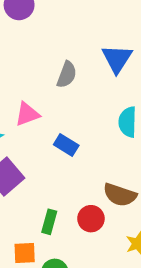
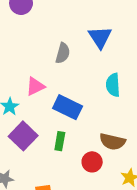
blue rectangle: (66, 145) -> (68, 107), size x1.5
green rectangle: (49, 222) -> (60, 141), moved

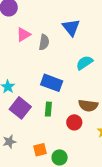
cyan semicircle: (113, 85) -> (84, 63), turned 66
pink triangle: (35, 86) -> (24, 35), moved

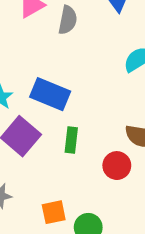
blue rectangle: (52, 83) -> (50, 94), moved

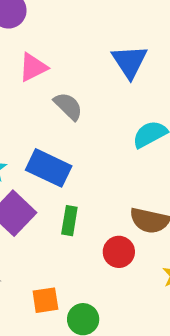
gray semicircle: (68, 20) -> (68, 106), moved, turned -60

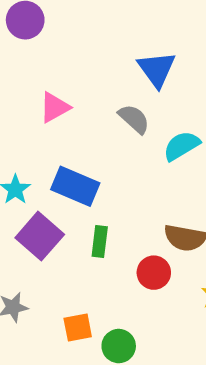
pink triangle: (33, 67) -> (55, 107), moved
gray semicircle: (68, 106) -> (134, 119), moved

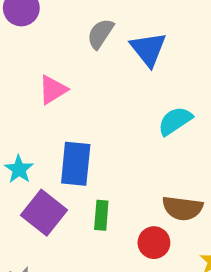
gray semicircle: (134, 119) -> (100, 34), moved, turned -96
blue rectangle: (75, 186) -> (76, 164), turned 75

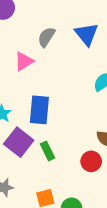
gray semicircle: (100, 34) -> (46, 37), moved
green rectangle: (101, 215) -> (47, 151), moved, turned -30

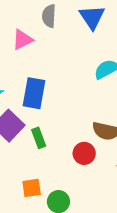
gray semicircle: (46, 37) -> (49, 16), turned -35

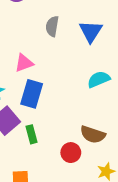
pink triangle: (22, 40) -> (24, 63), moved

